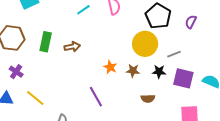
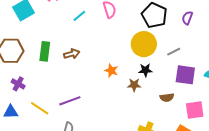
brown star: (133, 71) -> (134, 85), moved
black star: (159, 72) -> (145, 70), moved
purple line: (96, 97) -> (70, 101), moved, turned -75
brown semicircle: (148, 98) -> (167, 98), moved

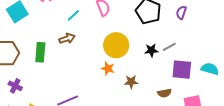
yellow circle: (144, 44) -> (116, 45), moved
brown arrow: (72, 54) -> (67, 39), moved
black star: (145, 70) -> (151, 50), moved

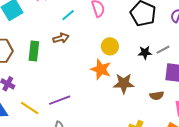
yellow circle: (116, 45) -> (110, 46), size x0.7
orange star: (108, 68) -> (101, 69), size x1.5
brown star: (131, 82) -> (124, 83), size x1.5

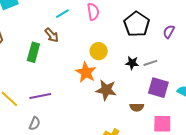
brown arrow: (61, 38) -> (52, 35), turned 56
green rectangle: (34, 51) -> (33, 52), moved

